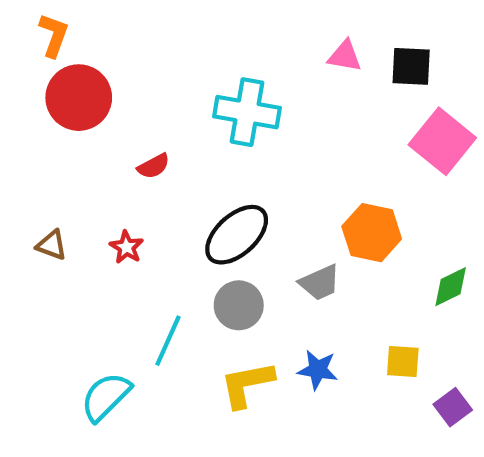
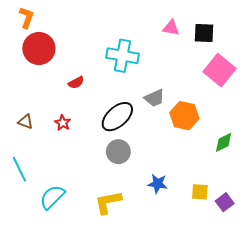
gray trapezoid: (320, 282) -> (154, 98), moved
cyan line: (168, 341) -> (19, 169), moved, turned -50
yellow square: (403, 361) -> (200, 192), moved
yellow L-shape: (247, 384) -> (108, 202), moved

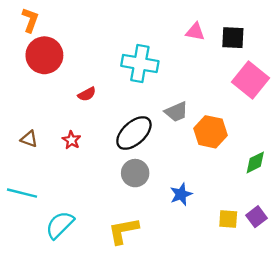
cyan line: (19, 169) -> (22, 193), turned -50
blue star: (158, 184) -> (181, 194), moved, turned -30
purple square: (225, 202) -> (256, 217), moved

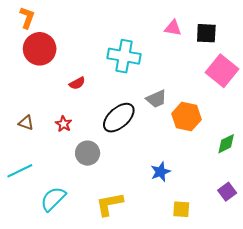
gray circle: (135, 173) -> (88, 153), moved
cyan line: (22, 193) -> (20, 171), turned -40
yellow square: (228, 219) -> (181, 209), moved

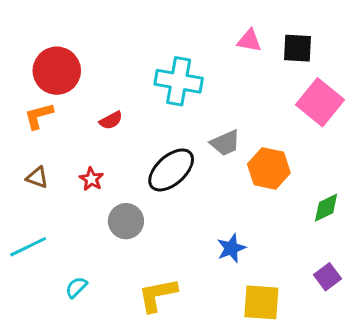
orange L-shape: (27, 18) -> (39, 116), moved, turned -125
cyan semicircle: (53, 199) -> (76, 287), size x0.6
yellow square: (181, 209) -> (261, 302), size x1.5

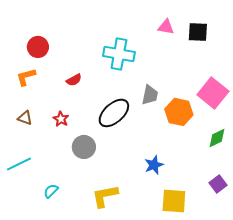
red circle: (57, 71) -> (38, 47), size x0.7
pink square: (320, 102) -> (213, 93), moved
gray trapezoid: (225, 143) -> (150, 95), turned -55

